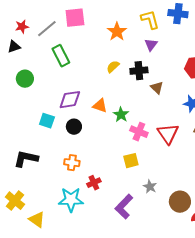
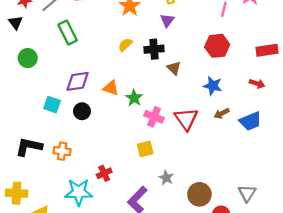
black triangle: (14, 47) -> (16, 23), turned -48
orange cross: (72, 163) -> (62, 151), moved
yellow cross: (15, 201) -> (17, 193), turned -36

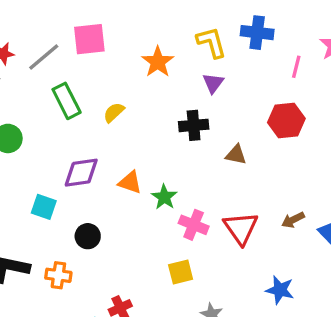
yellow semicircle: (125, 45) -> (114, 112), moved
brown triangle: (174, 68) -> (236, 155), moved, turned -32
blue star: (213, 86) -> (280, 290), moved
black circle: (82, 111) -> (88, 236), moved

